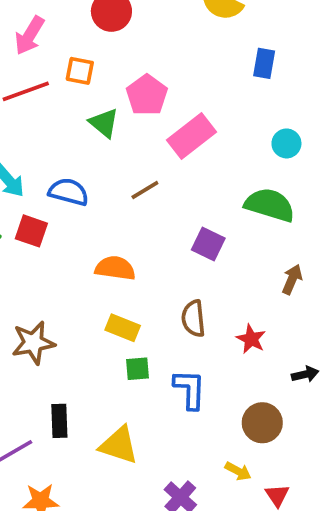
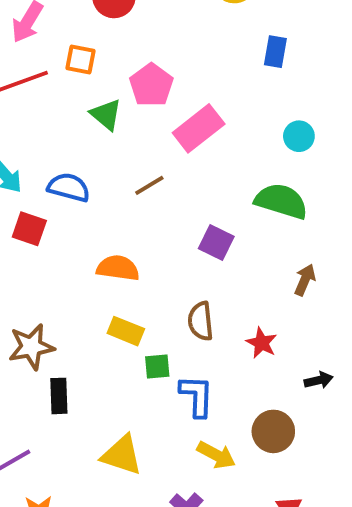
green square: (138, 369) -> (157, 366), moved
black rectangle: (59, 421) -> (59, 396), moved
yellow arrow: (238, 471) -> (216, 455), moved, size x1.4

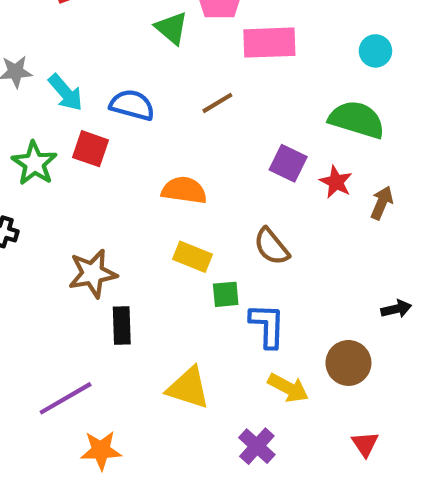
pink rectangle: (199, 128) -> (269, 43), turned 36
brown semicircle: (201, 321) -> (271, 246), turned -33
red star: (262, 343) -> (336, 182), moved

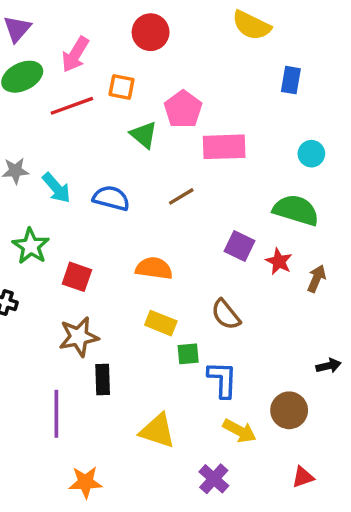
red square: (91, 149) -> (77, 277), moved
purple line: (66, 398) -> (56, 414), moved, turned -60
red triangle: (365, 444) -> (303, 477), turned 45

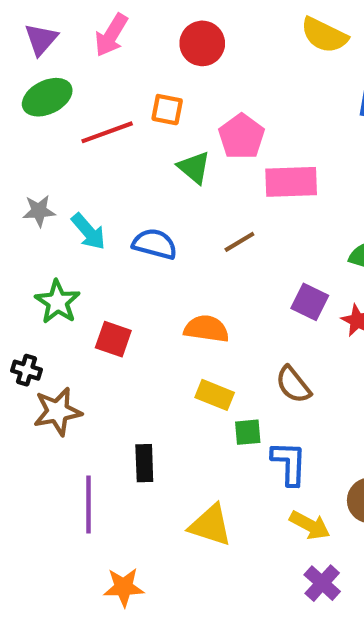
pink arrow: (75, 54) -> (111, 35), moved
brown star: (79, 337) -> (58, 411), moved
purple cross: (214, 479) -> (322, 583), moved

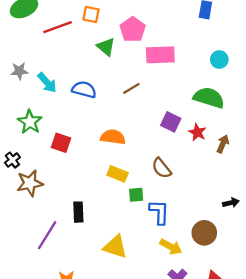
black cross: (26, 370) -> (12, 160), turned 35
purple line: (89, 505) -> (47, 235), turned 32

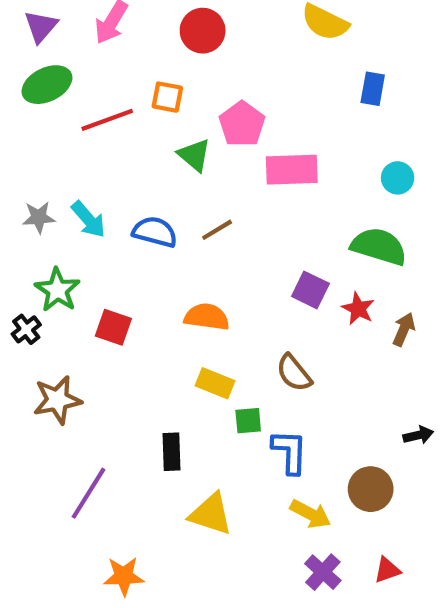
gray star: (19, 71) -> (39, 217), moved
brown line: (131, 88) -> (217, 230), moved
black cross: (12, 160) -> (26, 329), moved
black rectangle: (78, 212) -> (171, 452), moved

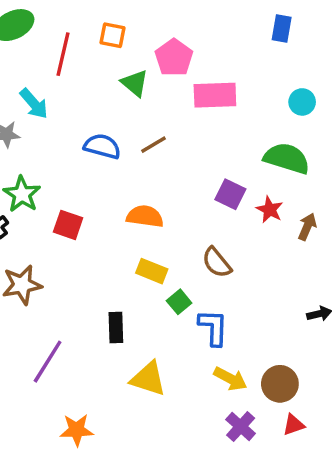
red line: (107, 120) -> (63, 54), turned -57
cyan arrow: (88, 219) -> (34, 104), moved
green square: (248, 421) -> (179, 302), turned -35
brown circle: (371, 489) -> (280, 384), moved

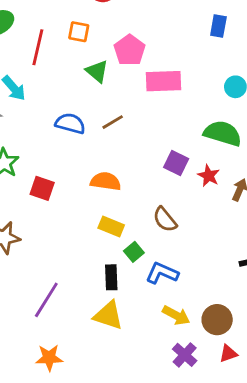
black rectangle: (116, 327) -> (111, 277), moved
blue L-shape: (213, 327) -> (162, 273), turned -68
purple line: (48, 362) -> (46, 300), moved

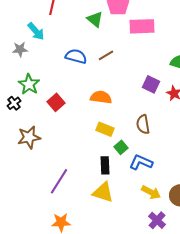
red square: (42, 188) -> (56, 102), turned 30
brown semicircle: (165, 219) -> (143, 124), turned 30

